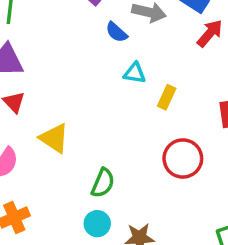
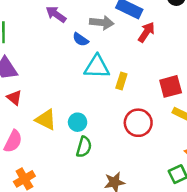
cyan triangle: (135, 73) -> (97, 67), size x1.6
cyan circle: (97, 224) -> (78, 122), moved

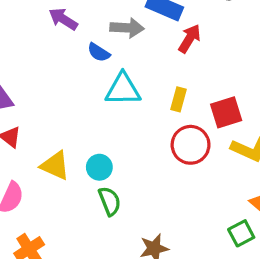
yellow rectangle: (121, 81) -> (178, 99), moved
red circle: (138, 123) -> (191, 145), moved
green semicircle: (84, 147) -> (110, 201), turned -35

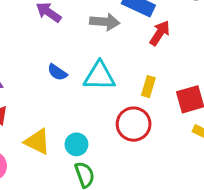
blue semicircle: (99, 52) -> (57, 72), moved
red circle: (191, 145) -> (134, 124), moved

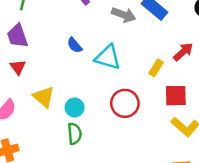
red arrow: (160, 33) -> (183, 52), moved
yellow rectangle: (148, 87) -> (156, 68), moved

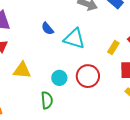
yellow triangle: (44, 97) -> (22, 70), turned -36
cyan circle: (75, 107) -> (59, 78), moved

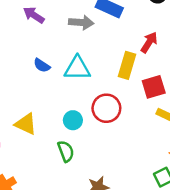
yellow rectangle: (113, 48) -> (127, 65), size x1.5
yellow triangle: (22, 70) -> (26, 124), turned 36

